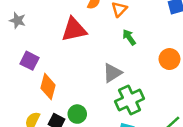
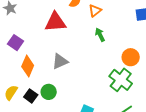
gray triangle: (112, 73) -> (60, 61), moved
green cross: (130, 100) -> (121, 80), moved, turned -35

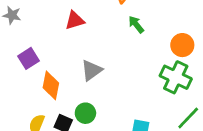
red triangle: (55, 22) -> (75, 20), size x0.7
purple square: (15, 43) -> (28, 58), turned 35

